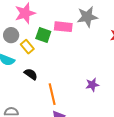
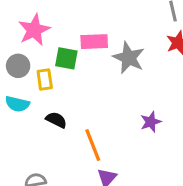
gray star: (87, 17) -> (129, 58), moved, turned -30
yellow rectangle: (27, 47) -> (45, 79), turned 40

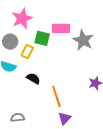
yellow rectangle: (45, 79) -> (27, 51), turned 32

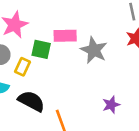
black semicircle: (33, 78) -> (31, 101), size x1.5

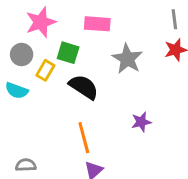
pink rectangle: (65, 36) -> (97, 24), moved
black semicircle: (31, 101) -> (84, 87), moved

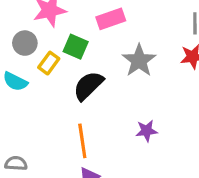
pink rectangle: (97, 24) -> (111, 19), turned -30
black semicircle: (84, 87) -> (88, 86), turned -84

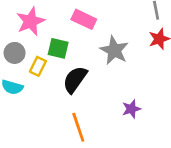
pink rectangle: (111, 19) -> (84, 19), turned 55

